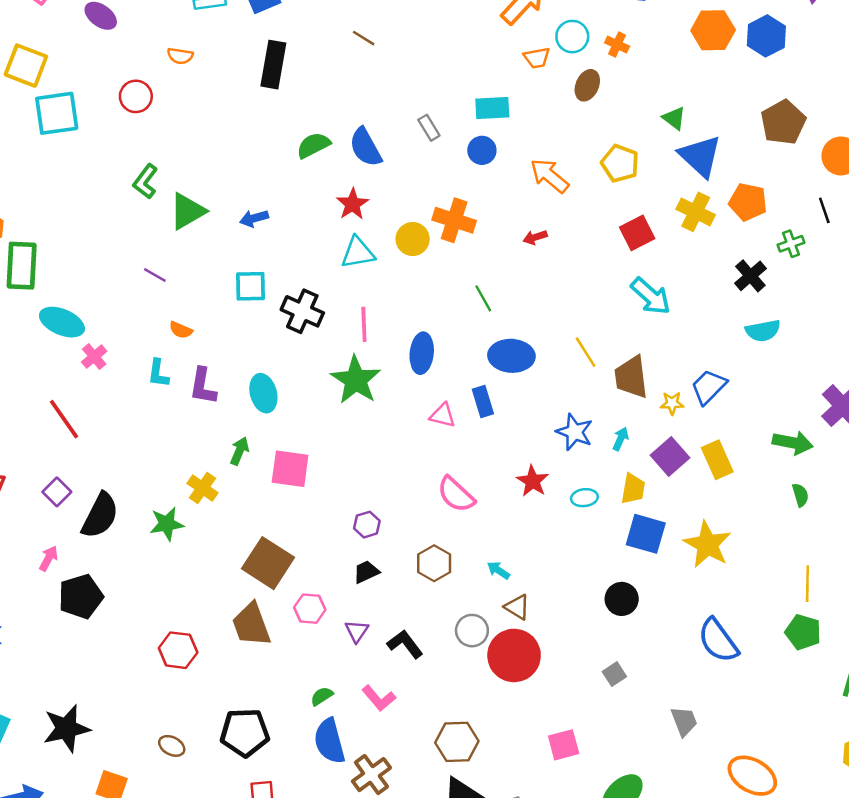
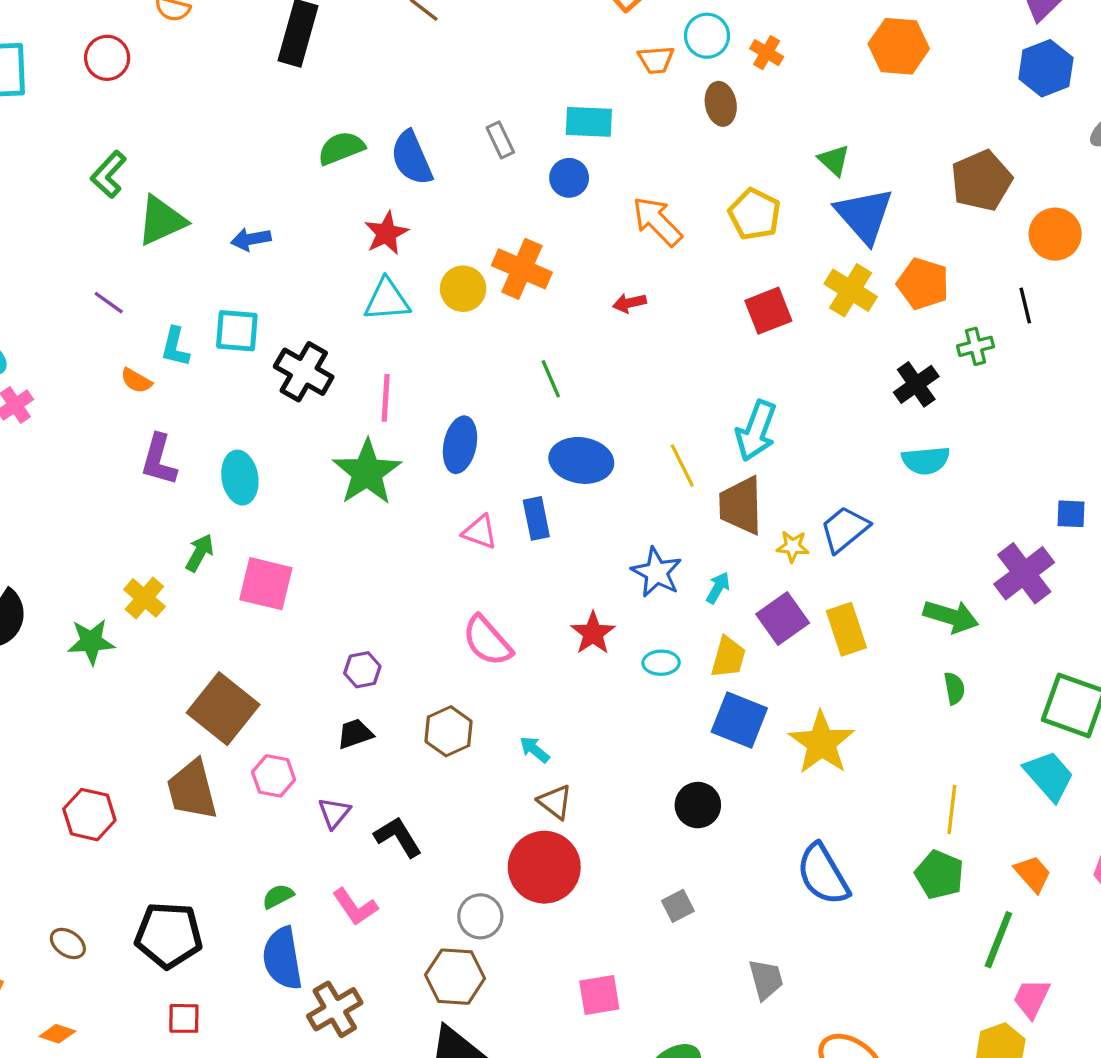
blue hexagon: (766, 36) -> (1046, 68), moved
brown ellipse: (587, 85) -> (721, 104), turned -40
cyan arrow: (651, 296) -> (756, 431), moved, turned 63
cyan L-shape: (158, 373) -> (175, 347), moved
gray circle: (472, 631) -> (480, 916), moved

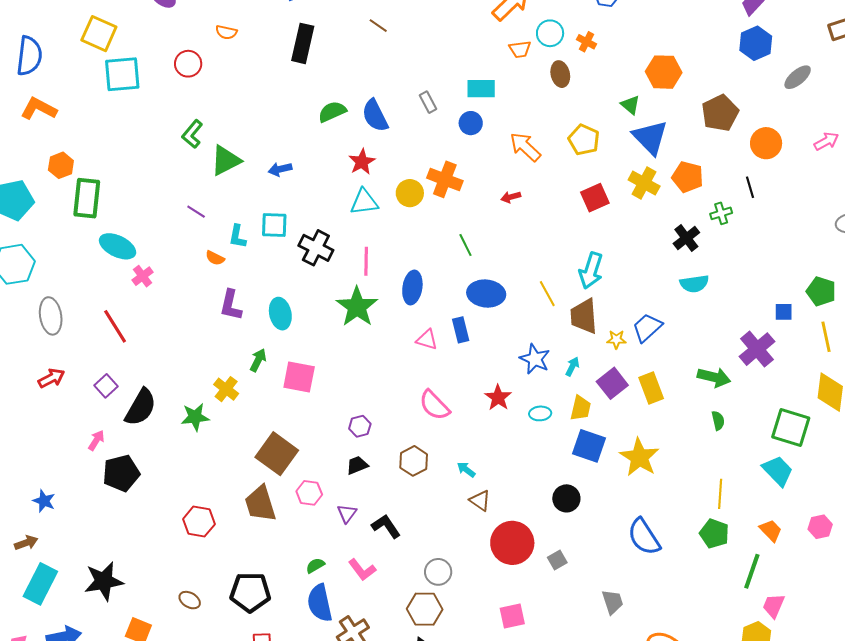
orange hexagon: (899, 46) -> (664, 72), moved
red circle: (544, 867) -> (512, 543), moved

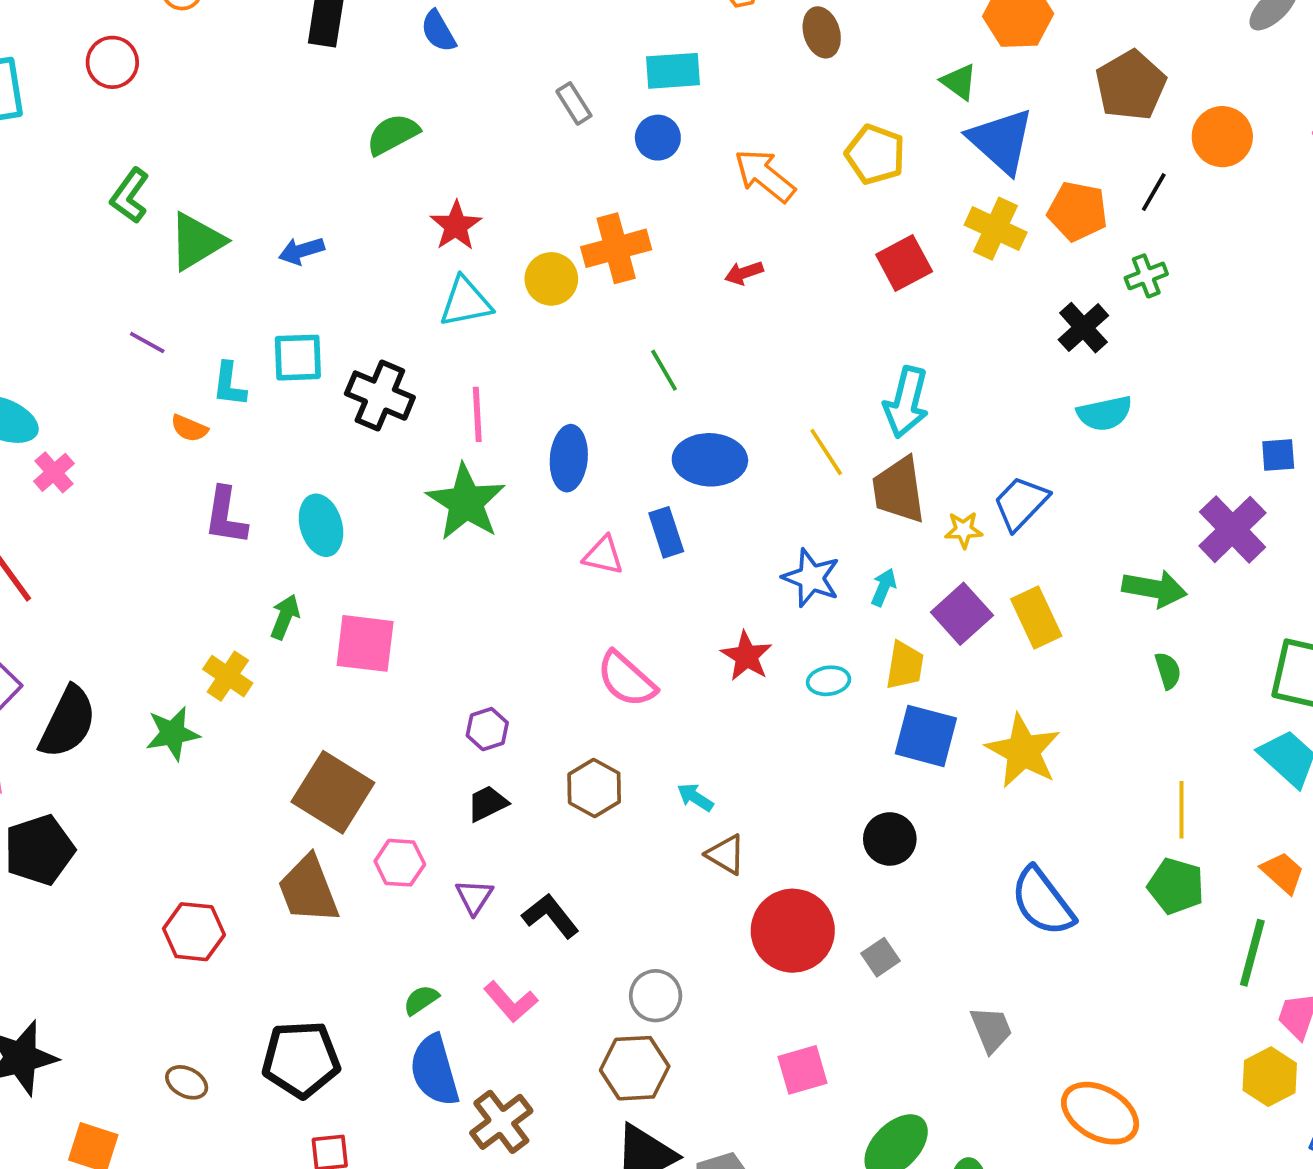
blue semicircle: (375, 116) -> (438, 31), moved, size x0.7
orange cross: (445, 179) -> (616, 248), turned -32
black line: (750, 187) -> (1154, 192), moved, turned 50

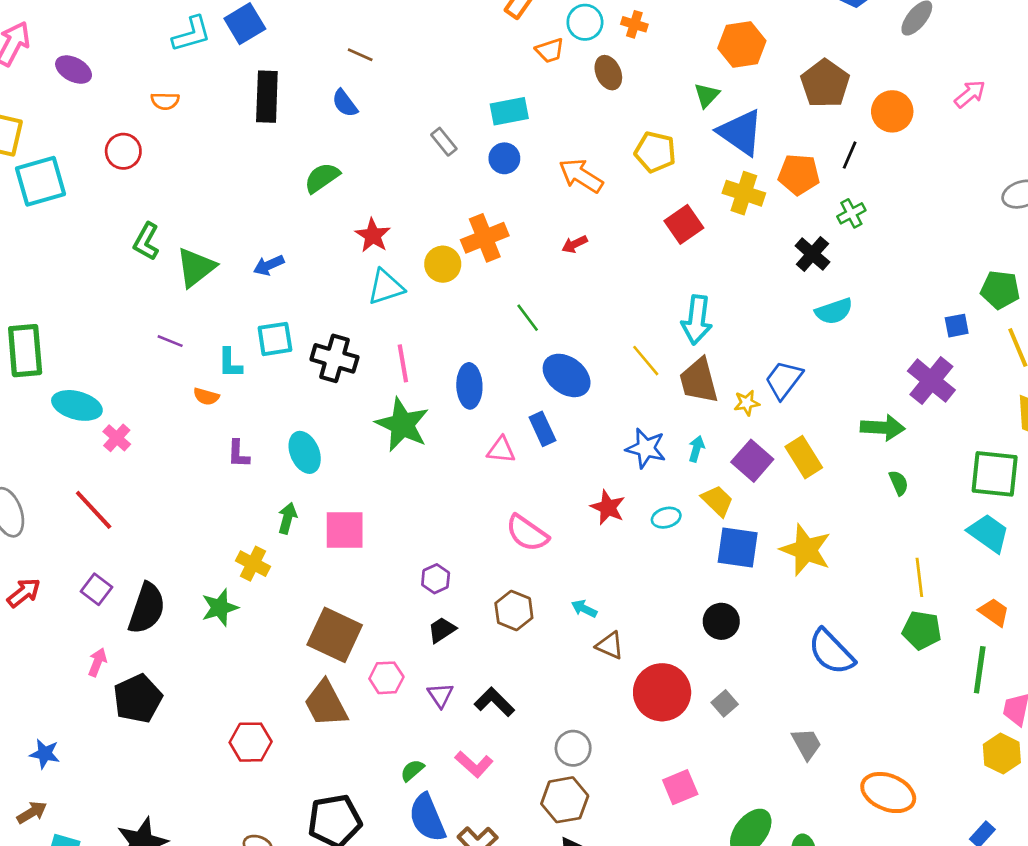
green triangle: (959, 82) -> (707, 95), turned 44
blue ellipse: (710, 460) -> (567, 375), turned 42
purple L-shape: (226, 516) -> (238, 454), size x0.7
yellow trapezoid: (905, 665) -> (717, 501), turned -48

